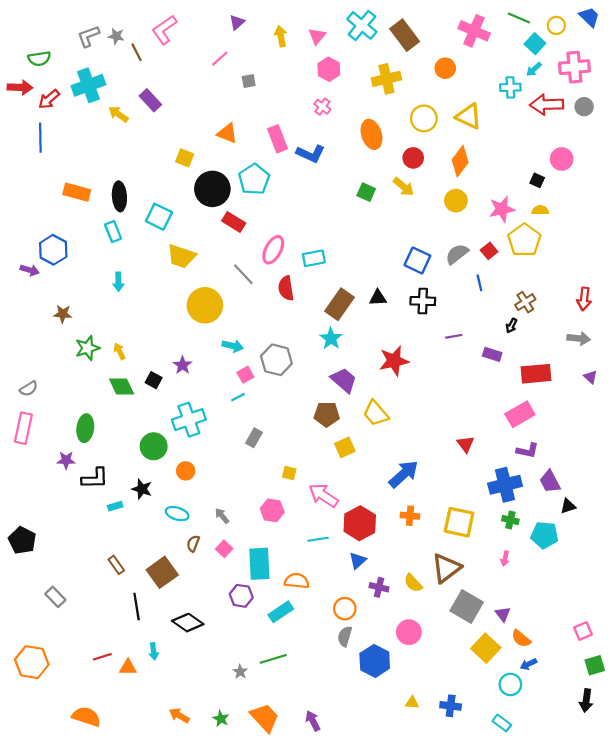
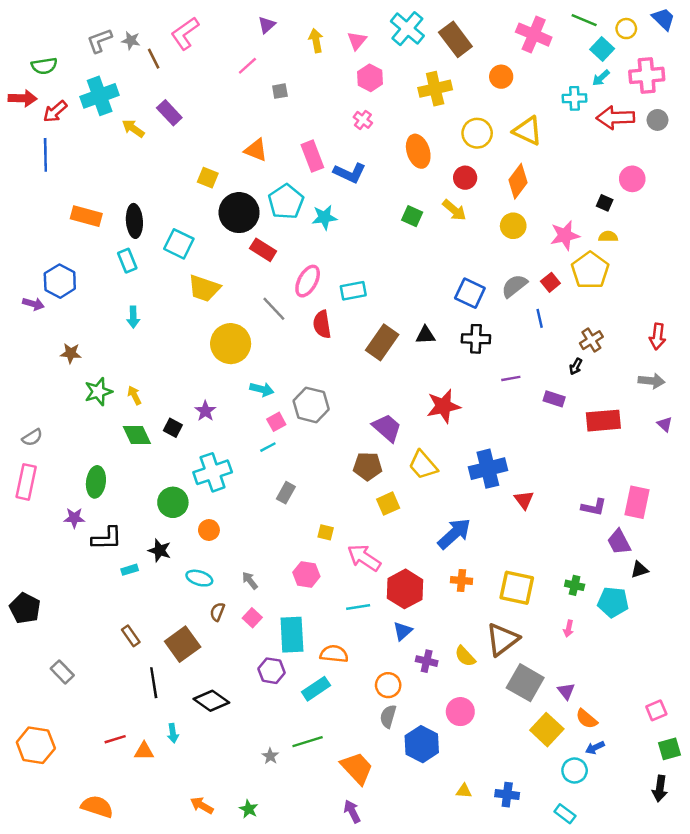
cyan star: (331, 338) -> (324, 217), moved, turned 30
pink rectangle: (520, 414) -> (637, 502), moved, turned -48
blue cross: (505, 485) -> (488, 469), moved
orange trapezoid: (265, 718) -> (357, 768), moved

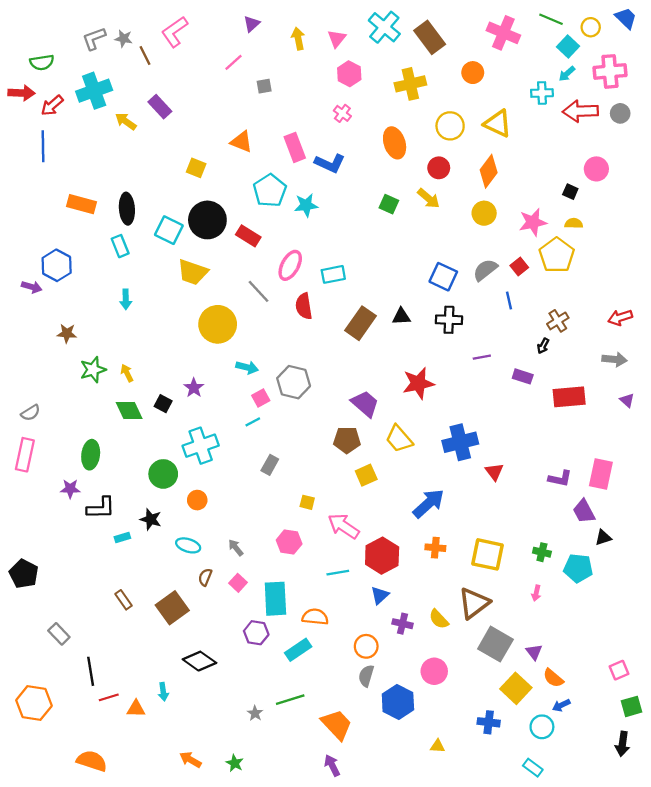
black circle: (239, 213) -> (207, 220), moved
red arrow: (657, 336) -> (620, 317), turned 65
black line: (154, 683) -> (91, 671), moved
blue cross: (507, 795) -> (489, 722), moved

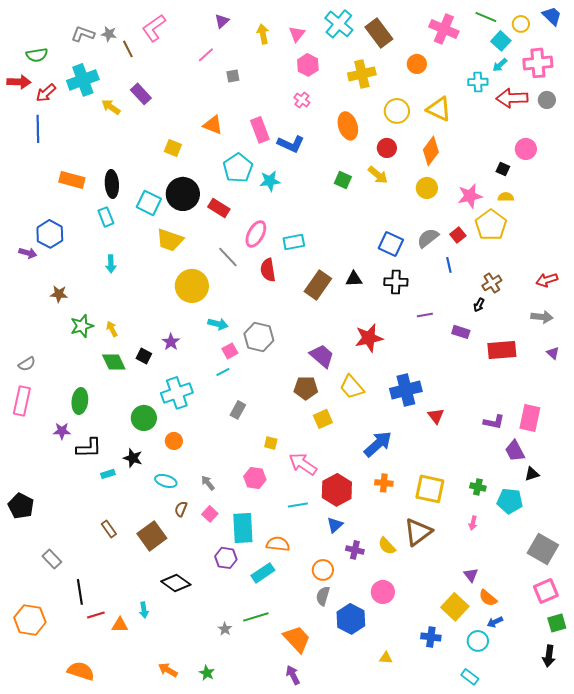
gray L-shape: (94, 39) -> (83, 34), turned 40
gray square: (495, 644) -> (543, 549), moved
pink square: (619, 670) -> (546, 591), size x1.4

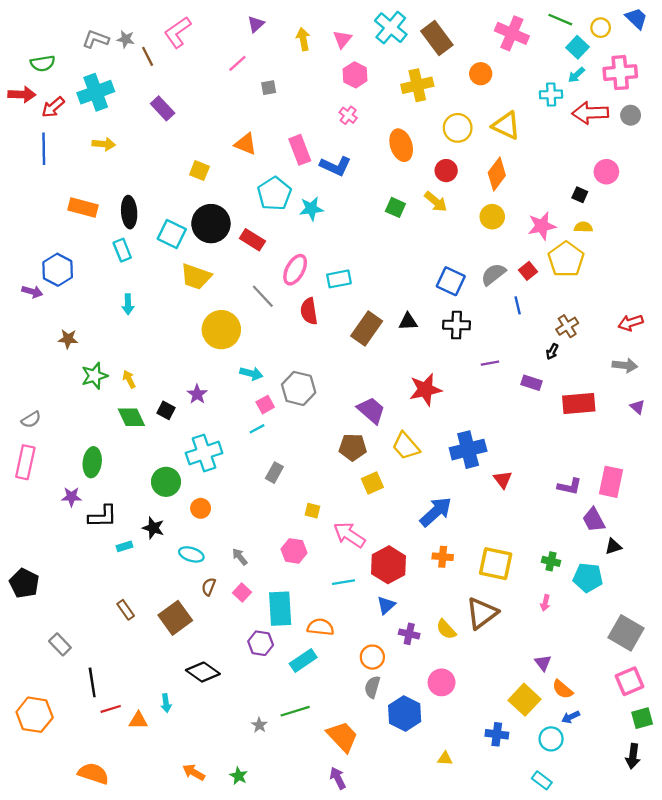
yellow arrow: (111, 107) -> (104, 144), moved, turned 150

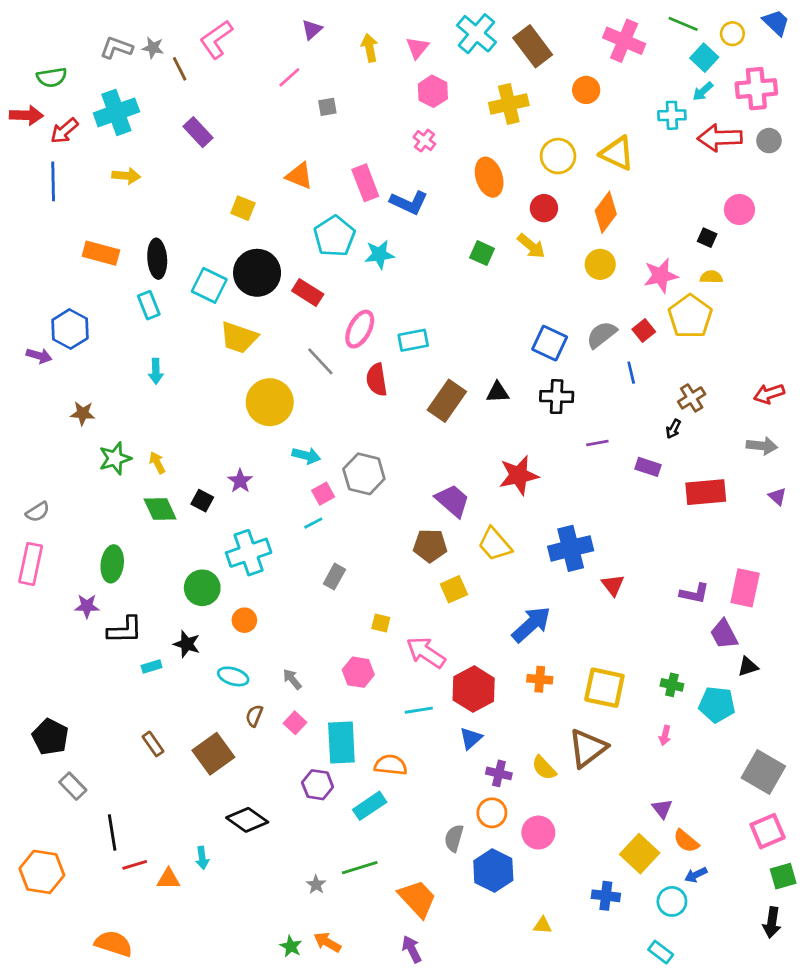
black pentagon: (24, 583) -> (50, 737), moved
orange circle: (372, 657) -> (492, 813), moved
orange arrow: (194, 772) -> (327, 942), moved

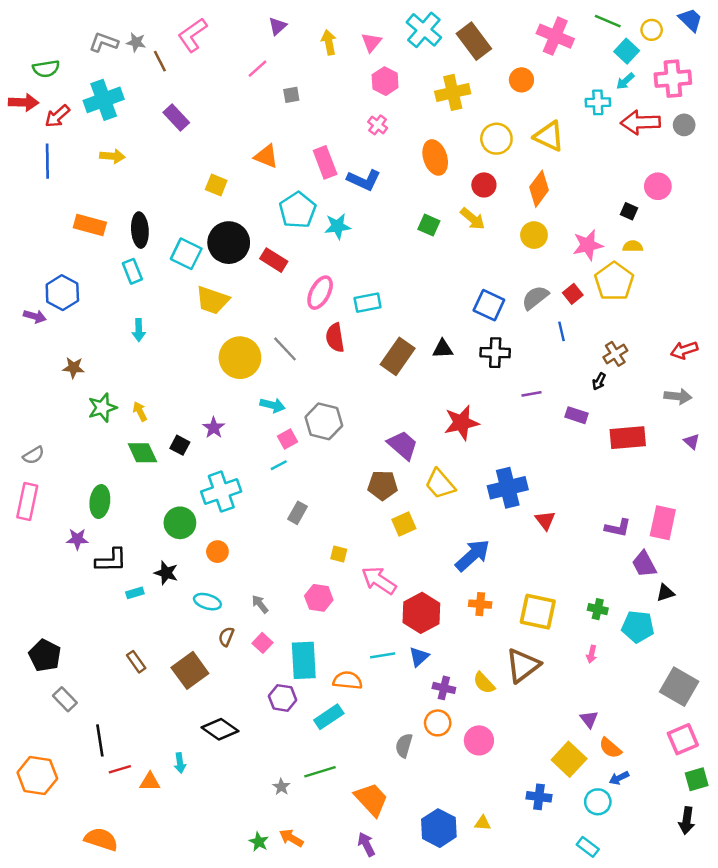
gray line: (320, 361) -> (285, 349), moved
cyan line: (419, 710) -> (383, 655), moved
blue hexagon: (493, 870) -> (439, 828), moved

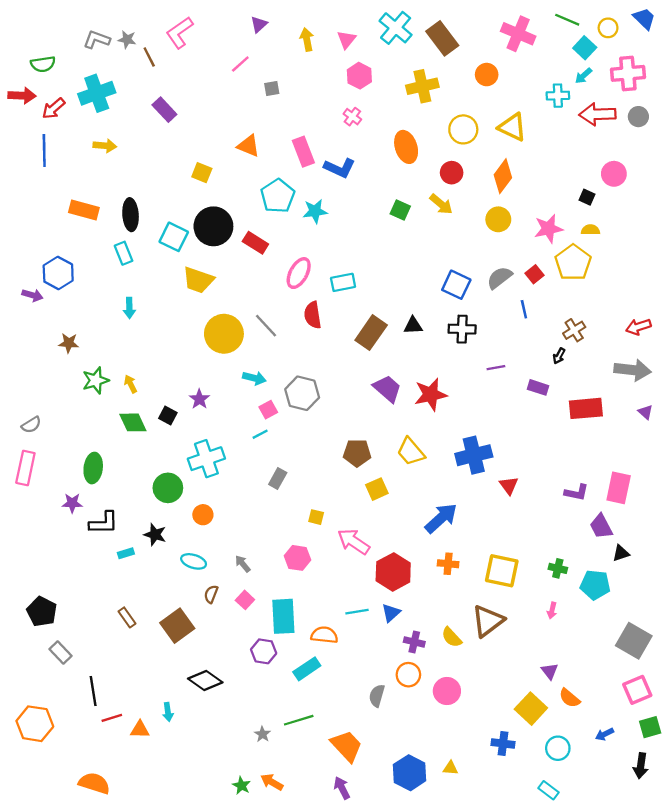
gray arrow: (678, 396) -> (633, 370), size x1.4
purple trapezoid: (403, 445) -> (387, 389), moved
blue arrow: (619, 778) -> (605, 734), moved

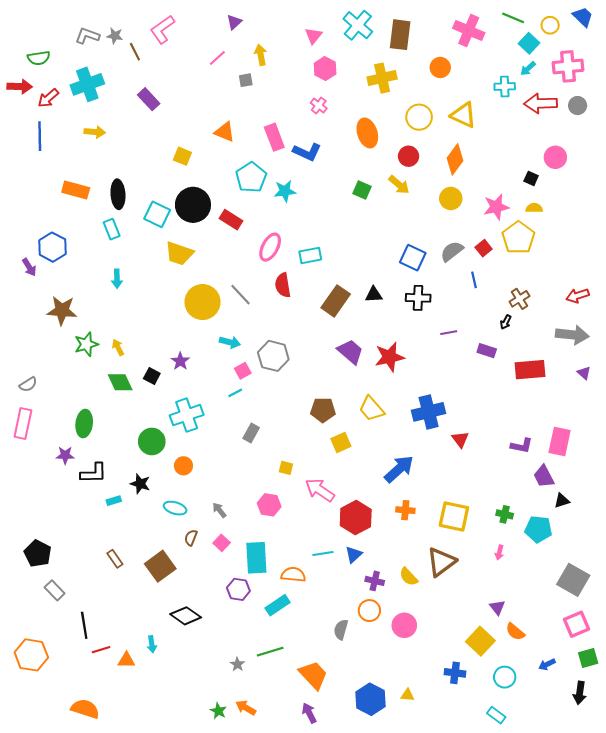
brown rectangle: (442, 38) -> (400, 35), turned 44
yellow arrow: (307, 40) -> (261, 55), moved
purple arrow: (32, 295) -> (29, 267), turned 42
brown star: (69, 343) -> (62, 310), size x1.6

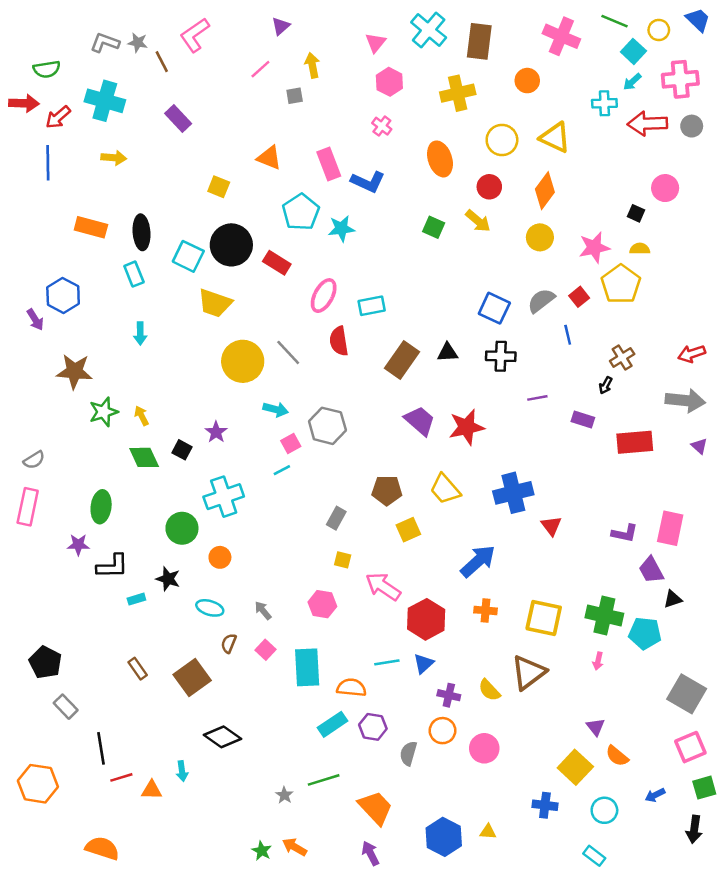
cyan cross: (87, 84) -> (105, 101), turned 36
gray rectangle: (251, 433) -> (336, 518), moved
green cross: (505, 514) -> (604, 616), size x1.8
purple hexagon: (238, 589) -> (373, 727), moved

